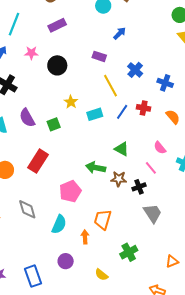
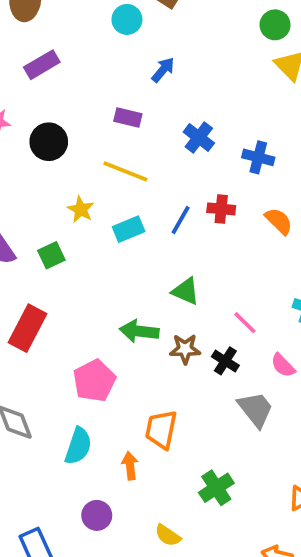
yellow line: (111, 86) -> (125, 171), moved, turned -35
pink semicircle: (160, 148) -> (283, 365), moved
black cross: (139, 187) -> (225, 361), turned -32

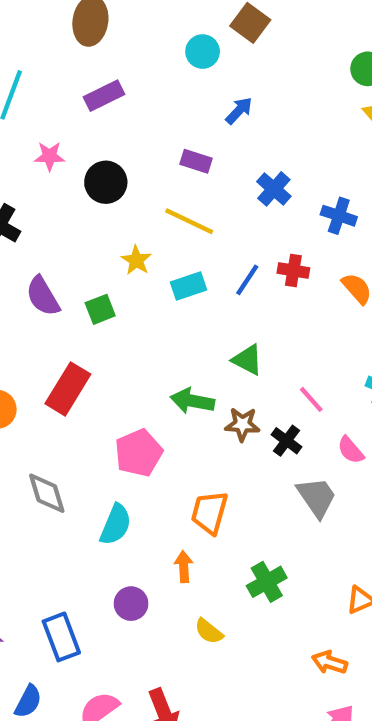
orange arrow: (130, 466) -> (184, 567), moved

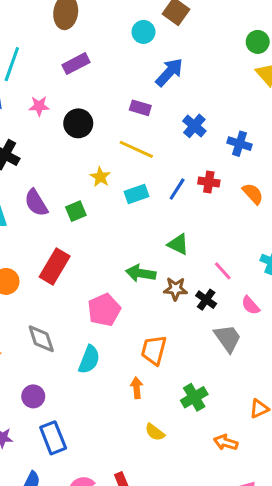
blue arrow: (239, 111) -> (169, 72), size x1.5
purple circle: (131, 604) -> (33, 396), moved
orange arrow: (330, 662) -> (226, 442), moved

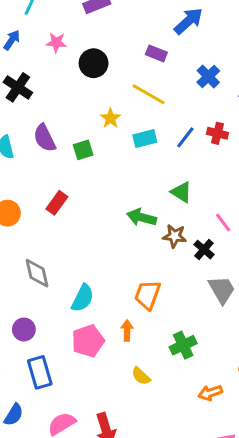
red rectangle: (55, 267) -> (57, 203), size x0.7
pink pentagon: (104, 310) -> (88, 341), moved
orange arrow: (226, 442) -> (210, 393), turned -40

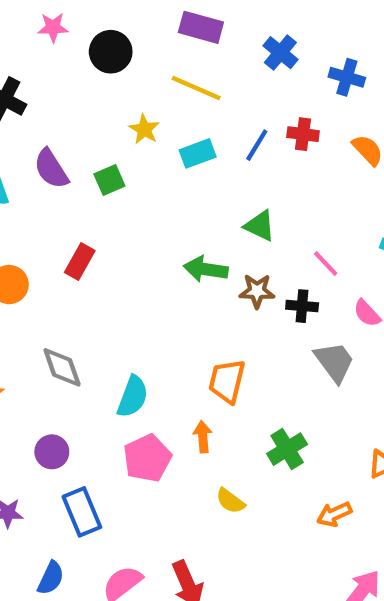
purple rectangle: (156, 53) -> (201, 27), size x1.4
black cross: (204, 250) -> (302, 306), turned -30

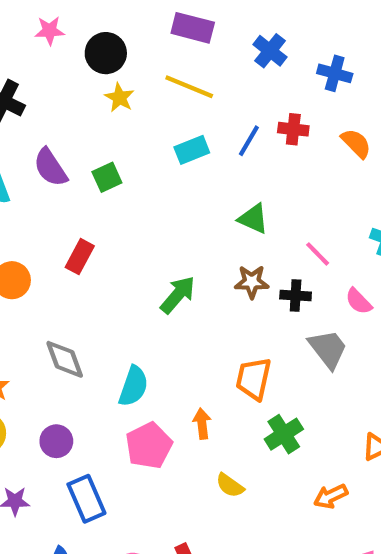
yellow star: (144, 129) -> (119, 98), moved
green arrow: (206, 269) -> (178, 295), moved, turned 123
orange trapezoid: (227, 381) -> (254, 379), moved

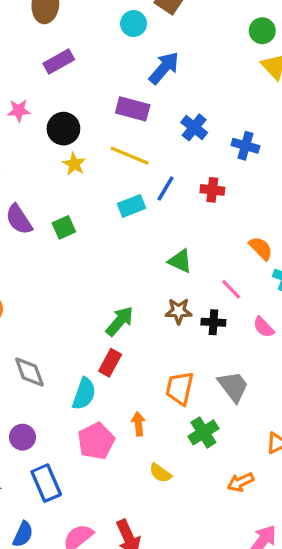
blue line: (249, 141) -> (165, 189), moved
orange semicircle: (356, 143) -> (261, 248), moved
red rectangle: (80, 257) -> (110, 363), moved
gray trapezoid: (328, 349) -> (233, 386), moved

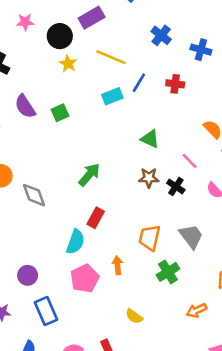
purple rectangle: (133, 109) -> (92, 18), moved, turned -45
green arrow: (120, 321) -> (89, 175), moved
black cross: (213, 322) -> (176, 186), turned 30
gray diamond: (29, 372) -> (34, 195), moved
yellow semicircle: (160, 473) -> (134, 316), moved

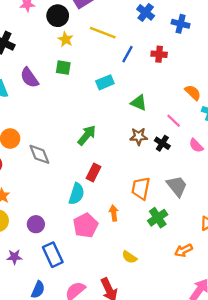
cyan rectangle: (112, 96) -> (105, 82), moved
green square: (60, 113) -> (63, 68), moved, turned 35

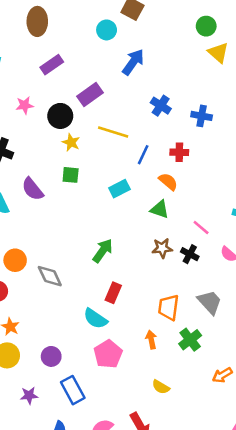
orange semicircle: (193, 93) -> (168, 182), moved
cyan semicircle: (77, 194) -> (95, 319), turned 110
orange arrow: (114, 213) -> (151, 340), moved

